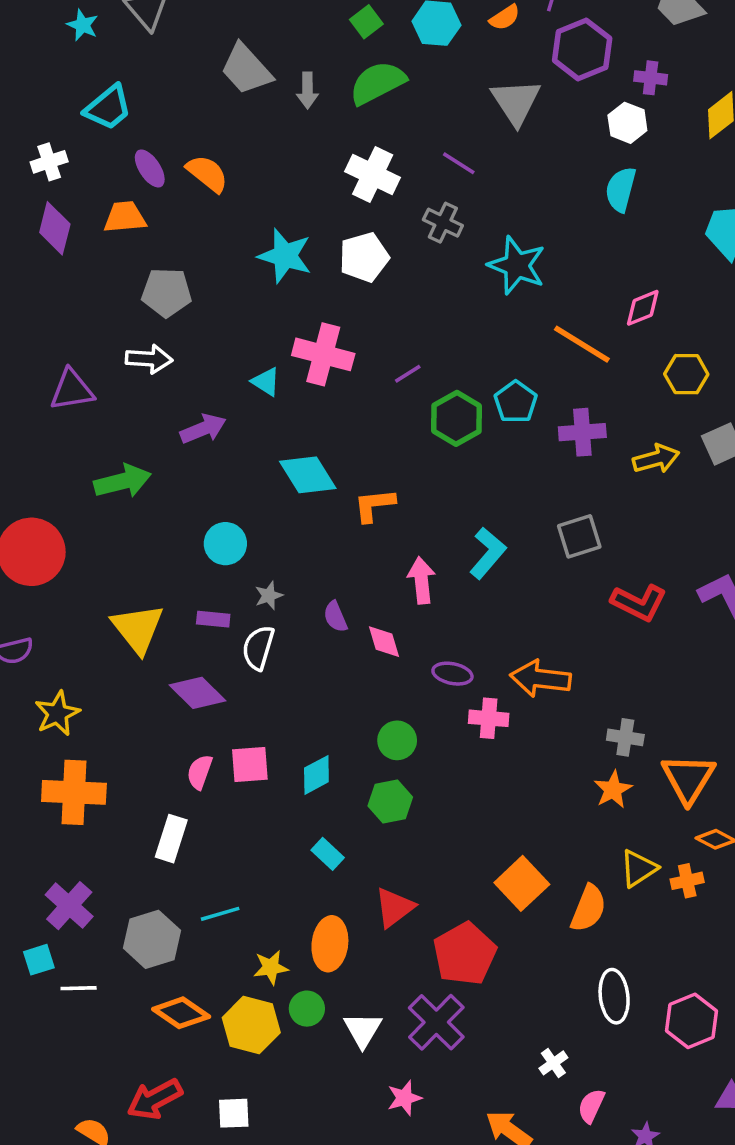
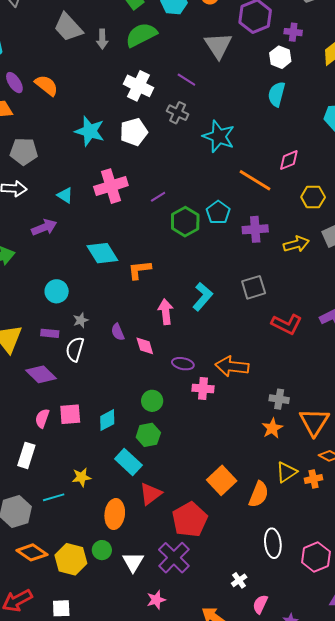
pink cross: (323, 354) -> (111, 186), turned -32
cyan triangle: (266, 382) -> (65, 195), moved
cyan rectangle: (328, 854) -> (128, 462), moved, size x1.5
yellow star: (271, 967) -> (82, 477), moved

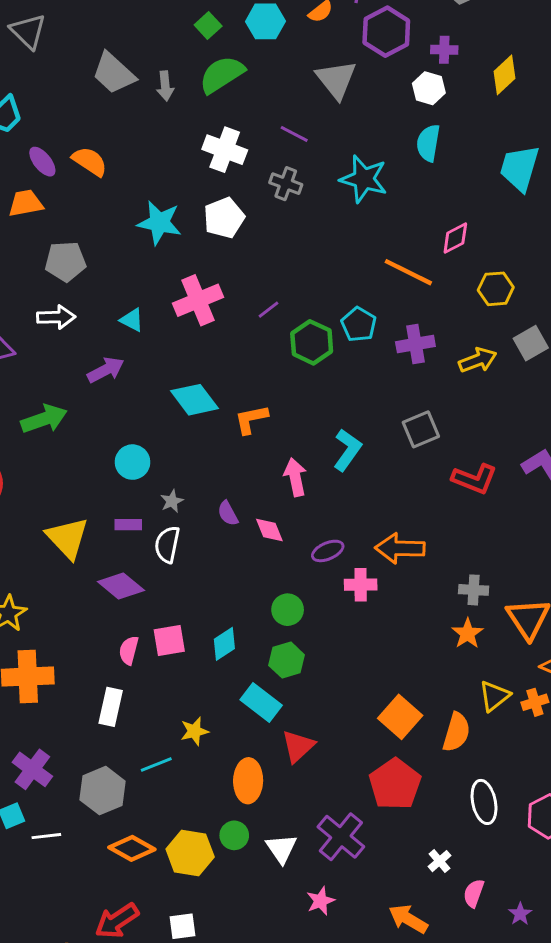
cyan star: (219, 136) -> (364, 179), moved
purple ellipse: (183, 364) -> (328, 551), turned -30
red pentagon: (190, 520) -> (395, 784), moved

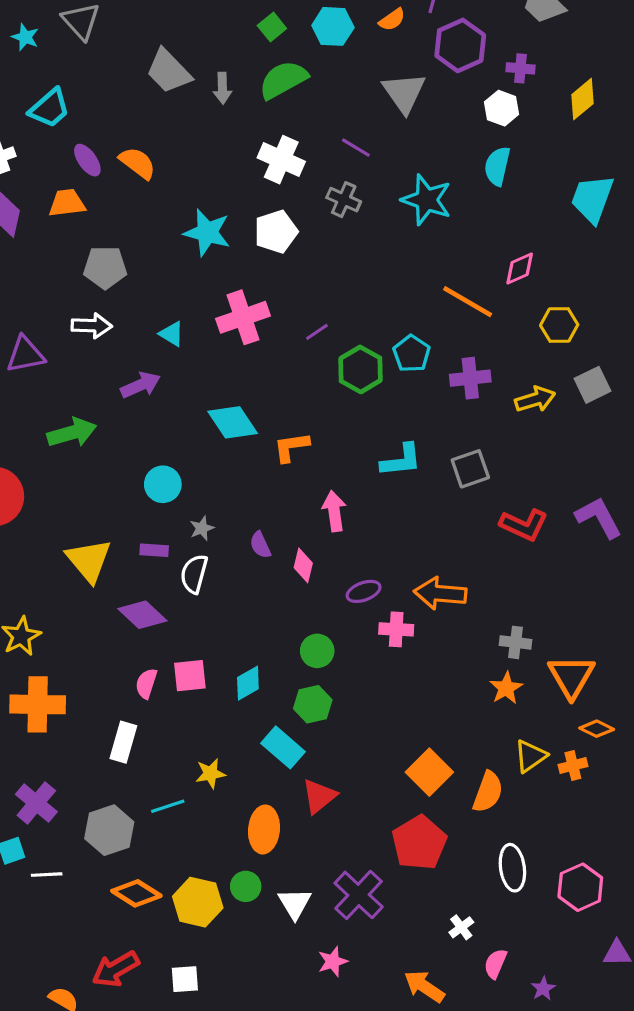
cyan L-shape: (347, 450) -> (401, 460), moved, turned 45
pink diamond: (269, 530) -> (303, 565), turned 32

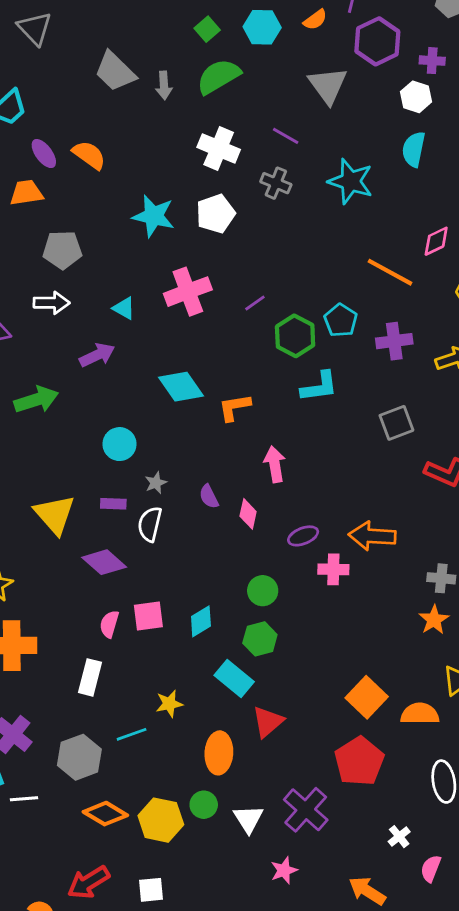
cyan L-shape: (401, 460) -> (319, 387), moved
orange semicircle: (488, 792) -> (420, 714), turned -108

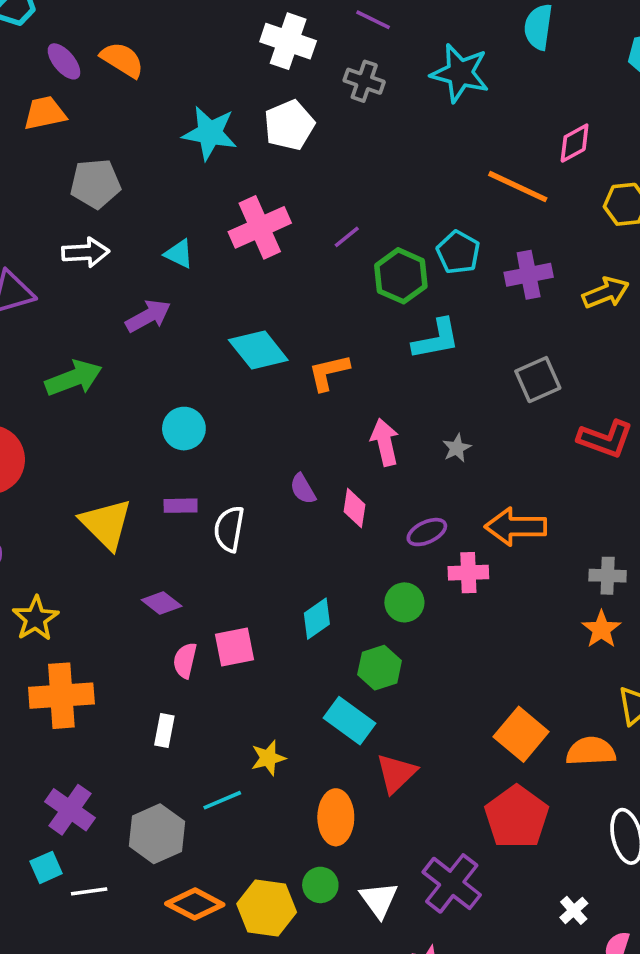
gray star: (156, 483) -> (457, 448), moved
purple diamond: (104, 562) -> (162, 603), moved, size x0.7
green circle: (263, 591) -> (404, 602), moved
cyan diamond: (201, 621) -> (317, 619), moved
white rectangle: (90, 677) -> (164, 731), size x0.7

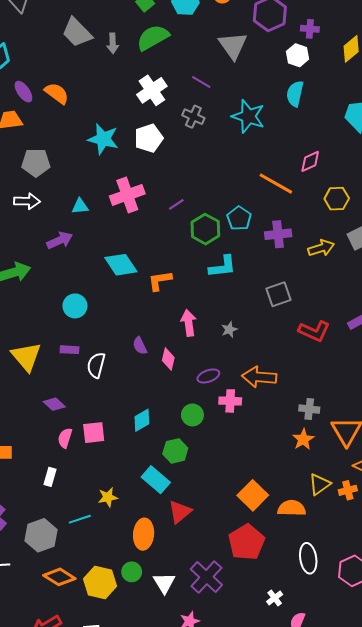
white cross: (288, 41) -> (152, 90), turned 32
cyan triangle: (179, 254) -> (80, 206), turned -36

